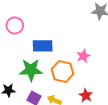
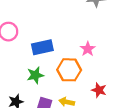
green star: (31, 70) -> (35, 75), size x0.7

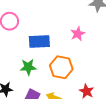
pink star: (88, 49) -> (78, 34), moved

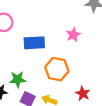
green star: (28, 67) -> (18, 79), moved

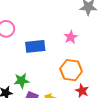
orange hexagon: (57, 69) -> (71, 70), moved

